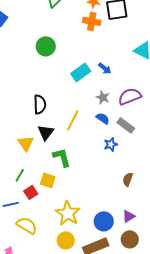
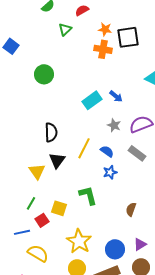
green circle: (46, 46) -> (44, 74), moved
blue semicircle: (103, 118) -> (107, 151), moved
blue star: (111, 144) -> (110, 172), moved
green L-shape: (62, 157) -> (88, 195), moved
brown semicircle: (128, 179) -> (131, 209), moved

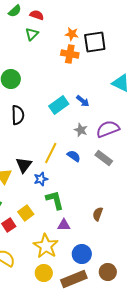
red semicircle: (82, 10) -> (37, 15), moved, turned 48
black semicircle: (51, 132) -> (18, 115), moved
blue star: (110, 172) -> (41, 179), moved
yellow square: (59, 208) -> (26, 213), turned 35
purple triangle: (140, 244) -> (64, 225), moved, turned 32

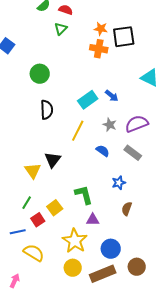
yellow line: (51, 153) -> (78, 131), moved
blue star: (41, 179) -> (119, 183), moved

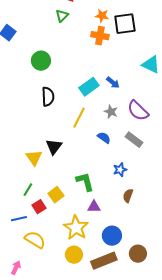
purple semicircle: (137, 124) -> (138, 111), turned -115

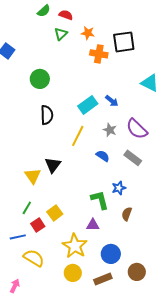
orange star: (102, 16) -> (88, 33), moved
green L-shape: (85, 182) -> (100, 200), moved
brown rectangle: (104, 261) -> (103, 279), size x0.7

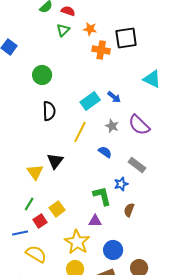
gray rectangle: (133, 158) -> (137, 165), moved

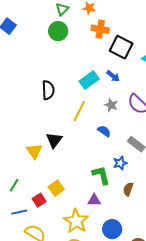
black square: (126, 38) -> (121, 47), moved, turned 35
green circle: (42, 75) -> (58, 31), moved
green line: (29, 204) -> (14, 185), moved

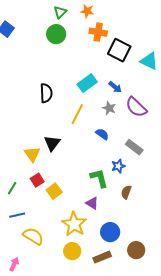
blue arrow: (113, 76) -> (115, 87), moved
red square: (39, 200) -> (37, 180), moved
purple triangle: (94, 200) -> (92, 203), turned 32

